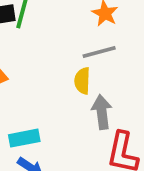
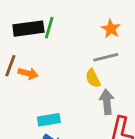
yellow semicircle: (82, 81) -> (93, 78), turned -30

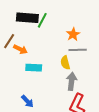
orange star: (111, 29) -> (73, 34), moved
cyan rectangle: (49, 120) -> (34, 68), moved

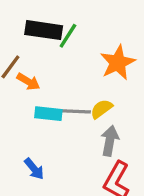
orange star: (73, 34) -> (118, 63), size x1.5
gray line: (78, 50) -> (76, 111), moved
yellow semicircle: (65, 63) -> (101, 109), turned 64

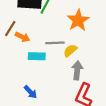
gray line: (76, 111) -> (55, 43), moved

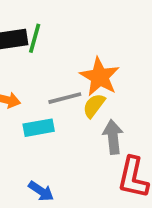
orange star: (78, 20) -> (100, 77), moved

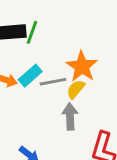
cyan rectangle: (39, 128) -> (30, 76), moved, turned -35
gray arrow: (113, 137) -> (70, 116), moved

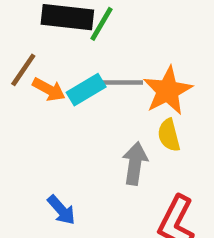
gray line: (53, 82) -> (122, 83), moved
yellow semicircle: (76, 89) -> (169, 135), moved, turned -66

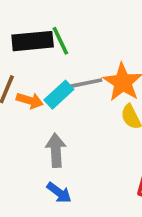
green line: (102, 24) -> (60, 41), turned -44
gray arrow: (135, 163) -> (56, 150), moved

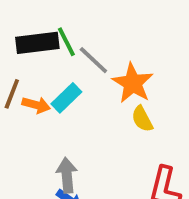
gray line: (86, 83) -> (93, 60), moved, turned 56
gray arrow: (56, 150) -> (67, 175), moved

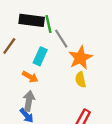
cyan rectangle: (66, 98) -> (40, 56), turned -36
orange arrow: (36, 105) -> (30, 77), moved

